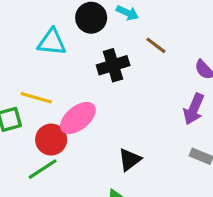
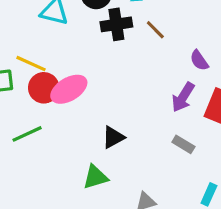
black cross: (113, 65) -> (116, 24), moved
red circle: (51, 140) -> (44, 88), moved

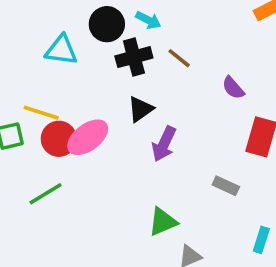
purple arrow: (183, 97) -> (164, 144), moved
black triangle: (113, 137) -> (140, 109), moved
green triangle: (95, 177) -> (163, 222), moved

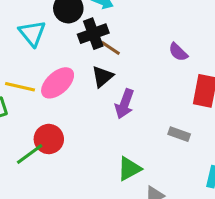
cyan triangle: (61, 50) -> (32, 33), turned 48
brown line: (179, 58) -> (111, 48), moved
pink ellipse: (88, 137) -> (58, 83), moved
red circle: (59, 139) -> (49, 139), moved

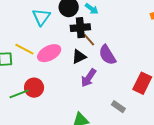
purple semicircle: (178, 52) -> (107, 55), moved, size x1.5

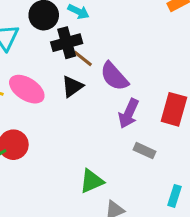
pink ellipse: (49, 53) -> (27, 89), turned 70
purple arrow: (89, 78) -> (129, 113), moved

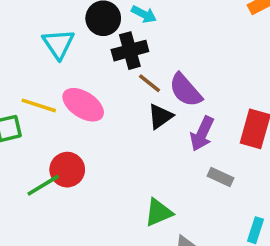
brown line: (83, 58) -> (150, 83), moved
black triangle: (72, 86) -> (160, 116), moved

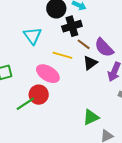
cyan triangle: (58, 44) -> (32, 36), moved
yellow line: (39, 105) -> (62, 55), moved
pink ellipse: (83, 105) -> (48, 74), moved

